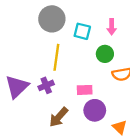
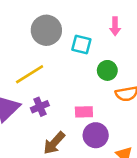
pink arrow: (112, 27) -> (115, 26), moved
yellow line: (56, 57) -> (30, 74), moved, turned 50

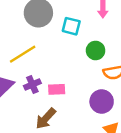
pink rectangle: (84, 112) -> (57, 89), moved
purple circle: (96, 135) -> (102, 102), moved

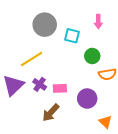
purple cross: (32, 85) -> (40, 84), turned -32
purple circle: (102, 102) -> (87, 99), moved

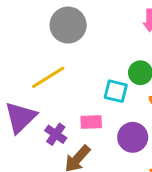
cyan square: (72, 36) -> (116, 91), moved
purple cross: (40, 84) -> (56, 134), moved

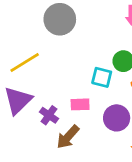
yellow line: (48, 77) -> (25, 63), moved

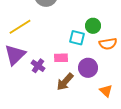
brown arrow: (68, 137) -> (65, 82), moved

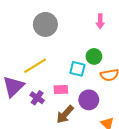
yellow line: (20, 27) -> (35, 66), moved

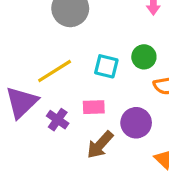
cyan square: (77, 69) -> (106, 66), moved

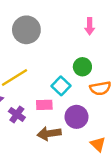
cyan square: (106, 66) -> (61, 86), moved, turned 30
brown arrow: (100, 145) -> (49, 134), turned 40

